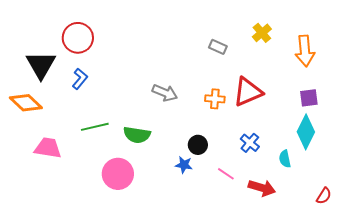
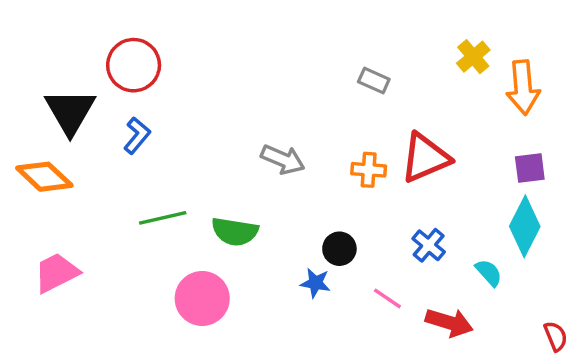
yellow cross: (262, 33) -> (473, 57), moved
pink trapezoid: (48, 148) -> (56, 273), moved, turned -36
cyan semicircle: (285, 159) -> (489, 273), turned 150
red semicircle: (324, 196) -> (556, 336), turned -54

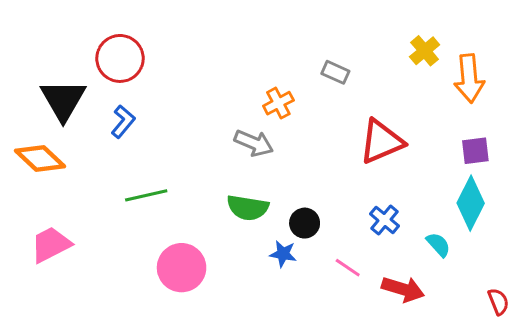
orange cross: (369, 170) -> (278, 103), moved, turned -32
green semicircle: (235, 232) -> (248, 208), moved

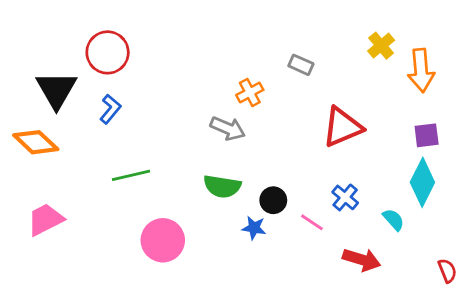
pink line: (348, 268) -> (312, 222), moved

